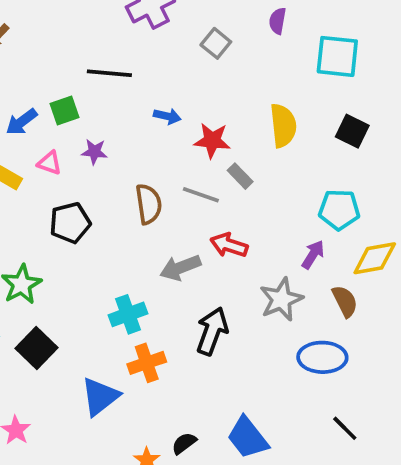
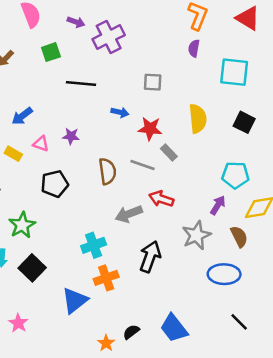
gray square: (216, 43) -> (153, 82), moved, turned -36
green square: (64, 111) -> (51, 52), moved

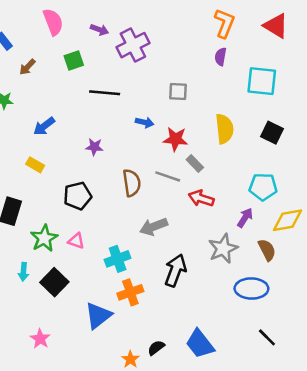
pink triangle: (41, 144) -> (76, 241), moved
red arrow: (161, 199) -> (201, 198), moved

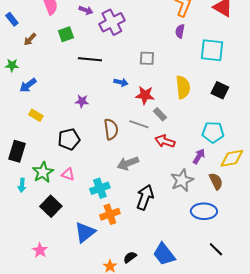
blue arrow: (44, 126) -> (28, 85), moved
cyan arrow: (23, 272) -> (22, 185), moved

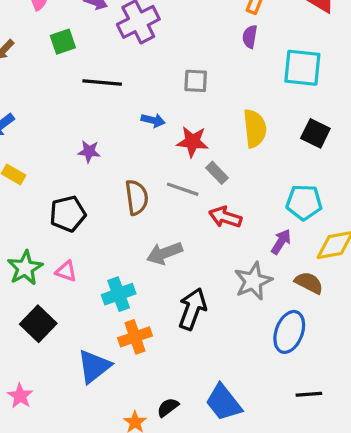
brown semicircle: (216, 181) -> (309, 283), turned -36
blue ellipse: (204, 211) -> (289, 332), turned -70
black line: (216, 249) -> (309, 394), turned -49

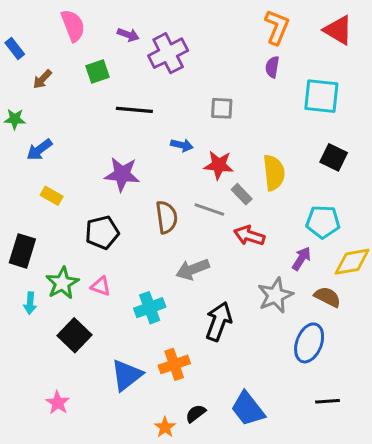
yellow semicircle: (255, 128) -> (274, 173), moved
purple star: (89, 151) -> (122, 174), size x1.6
orange cross: (135, 337) -> (174, 364), moved

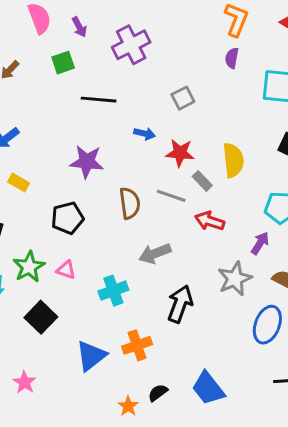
purple arrow: (128, 35) -> (79, 27), moved, turned 42
gray square: (222, 108) -> (183, 98), turned -30

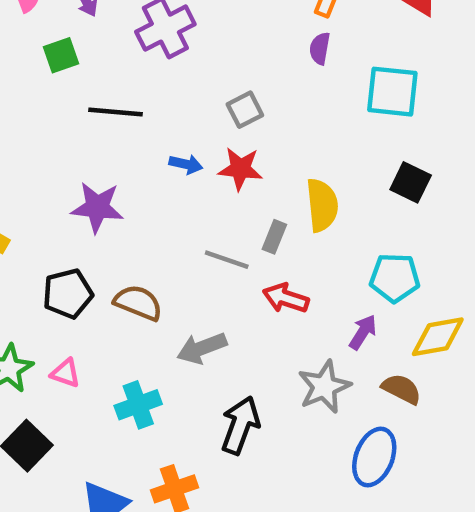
red star: (180, 153) -> (240, 169), moved
gray rectangle: (202, 181) -> (274, 237), turned 66
brown semicircle: (130, 203) -> (138, 303), moved, turned -60

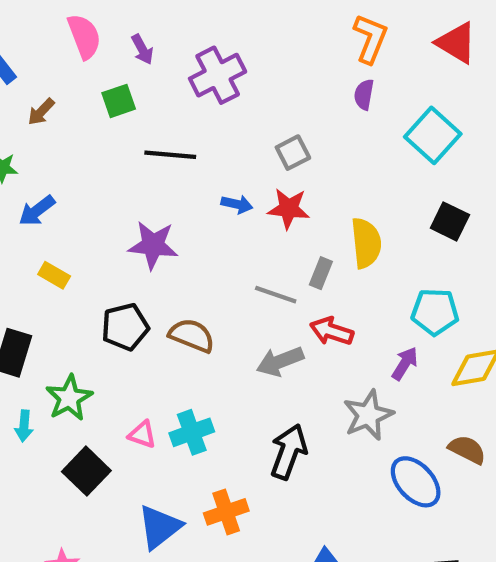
cyan square: (392, 92) -> (433, 135), turned 36
gray arrow: (202, 348) -> (280, 361), moved
pink triangle: (66, 373) -> (142, 434), moved
brown semicircle: (402, 389) -> (467, 450), moved
blue ellipse: (374, 457) -> (416, 482), turned -64

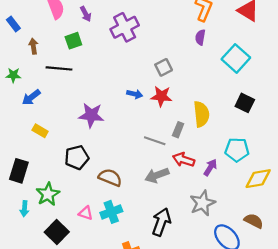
brown arrow: (41, 112) -> (33, 46), turned 128
black line: (170, 155) -> (59, 68), moved
brown semicircle: (192, 336) -> (110, 177), moved
purple arrow: (405, 363) -> (210, 167), moved

